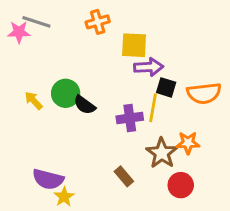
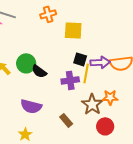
purple arrow: (149, 67) -> (100, 62), moved
black square: (166, 87) -> (80, 59), moved
purple semicircle: (48, 179) -> (31, 106), moved

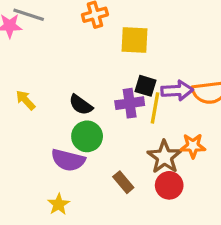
green circle: (26, 63) -> (87, 136), moved
purple cross: (70, 80) -> (130, 103), moved
red circle: (105, 126) -> (169, 185), moved

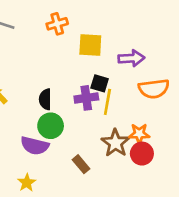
purple arrow: (177, 91) -> (131, 58), moved
black semicircle: (81, 105) -> (45, 99), turned 54
red circle: (169, 185) -> (142, 154), moved

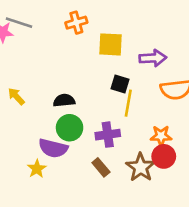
purple cross: (86, 98) -> (108, 135), moved
black semicircle: (45, 99) -> (64, 100), turned 84
brown star: (115, 143) -> (141, 167), moved
yellow star: (27, 183) -> (37, 169), moved

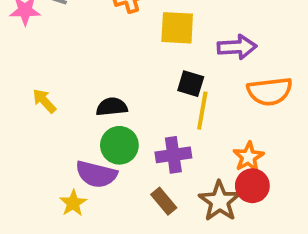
orange star: (161, 136) -> (248, 157), turned -30

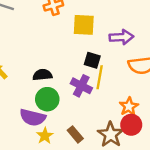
purple cross: (173, 155) -> (81, 86), moved, turned 35
yellow star: (73, 203) -> (45, 136), moved

